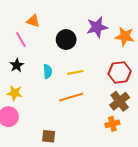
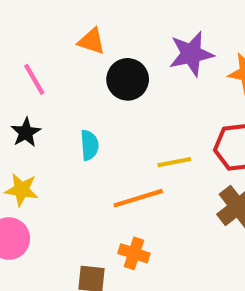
orange triangle: (33, 21) -> (92, 41), moved
yellow line: (75, 72) -> (174, 162), moved
orange cross: (112, 124) -> (134, 253), moved, turned 32

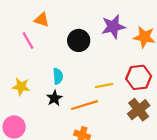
orange triangle: (92, 41) -> (42, 20), moved
black star: (26, 132) -> (54, 98), moved
yellow star: (22, 190) -> (21, 87), moved

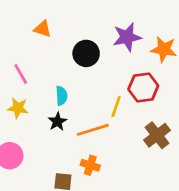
pink line: (28, 40) -> (21, 74), moved
red hexagon: (139, 77) -> (143, 88), moved
yellow line: (104, 85) -> (116, 107), turned -60

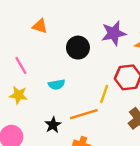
cyan semicircle: (62, 96) -> (57, 84), turned 84
black star: (57, 122) -> (53, 125), moved

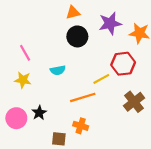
orange triangle: (40, 26) -> (73, 12), moved, turned -32
yellow line: (104, 94) -> (101, 79), turned 42
black star: (53, 125) -> (39, 113), moved

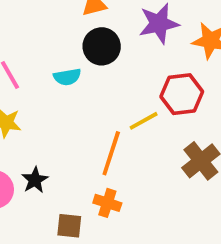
cyan semicircle: (58, 70) -> (67, 77), moved
orange line: (83, 97) -> (111, 153), turned -55

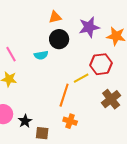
black star: (35, 180) -> (25, 121), moved
orange cross: (107, 203) -> (70, 121), moved

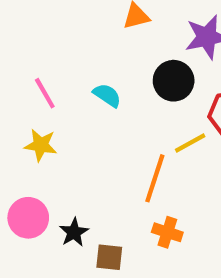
black circle: (59, 39) -> (174, 81), moved
cyan semicircle: (41, 55) -> (107, 95), turned -136

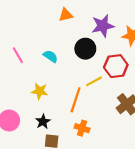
yellow star: (41, 145) -> (40, 91), moved
black star: (74, 232) -> (43, 122), moved

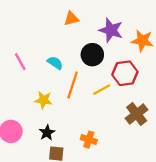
purple star: (103, 26) -> (111, 30), turned 30
orange line: (76, 100) -> (73, 85), moved

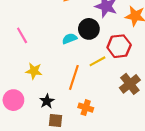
cyan semicircle: (55, 63) -> (69, 39), moved, turned -56
orange line: (73, 85) -> (74, 77), moved
yellow star: (43, 100) -> (34, 71), moved

